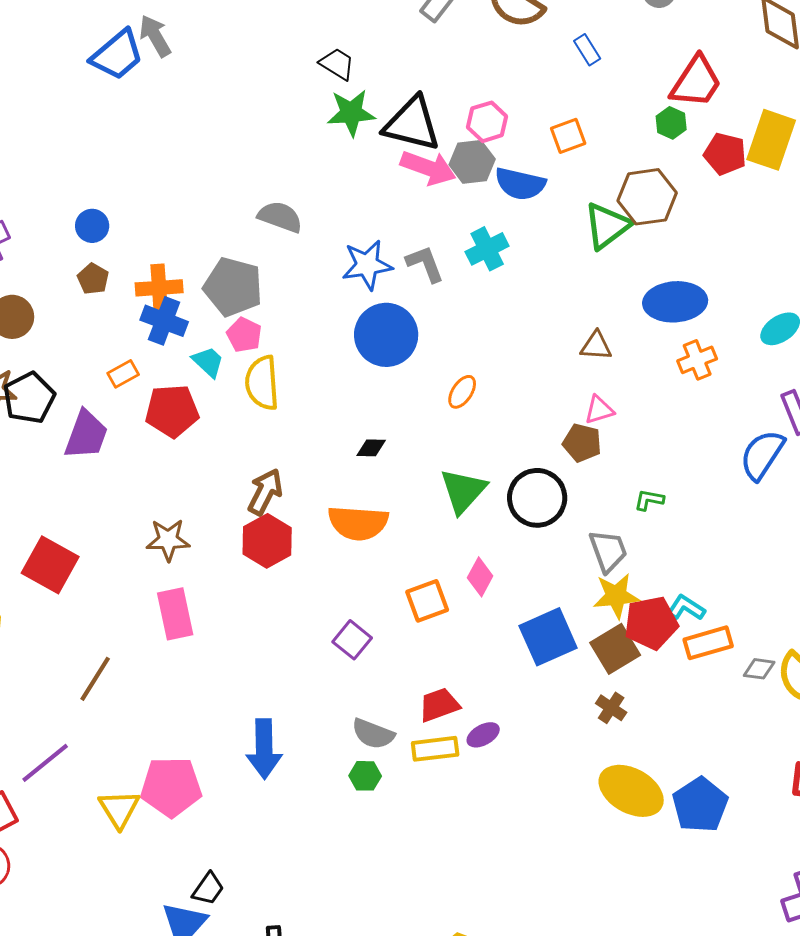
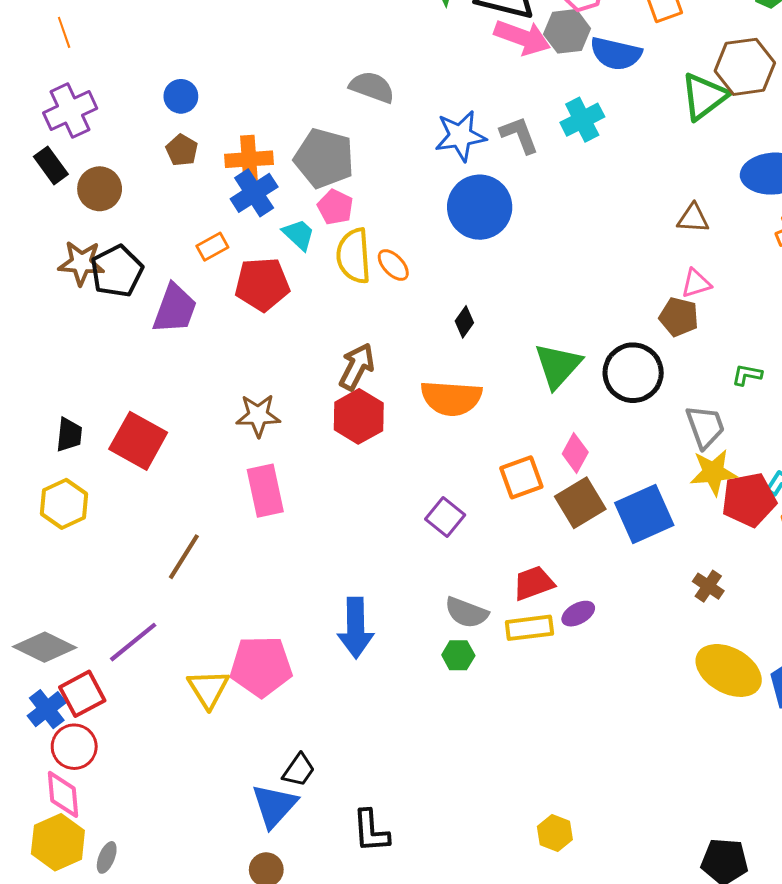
blue cross: (164, 321) -> (254, 193), turned 36
orange ellipse: (462, 392) -> (393, 265), moved, turned -76
black diamond: (371, 448) -> (464, 322), turned -56
brown square: (615, 649) -> (580, 503), moved

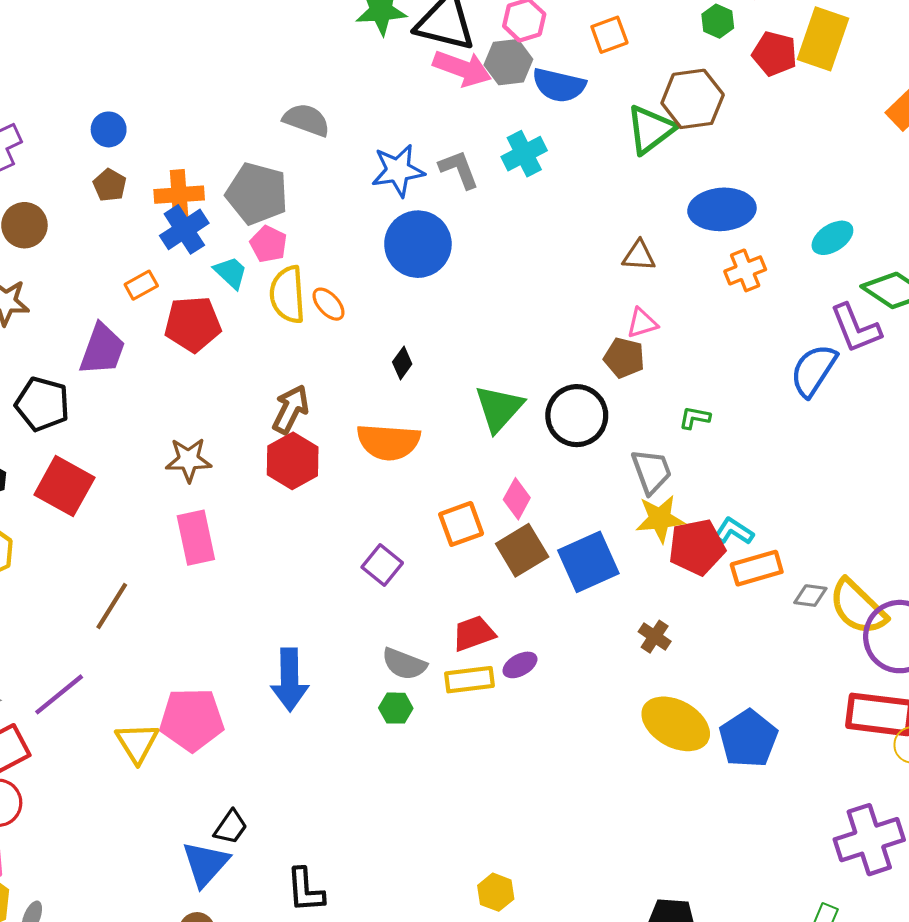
black pentagon: (117, 271) -> (42, 404), moved, turned -30

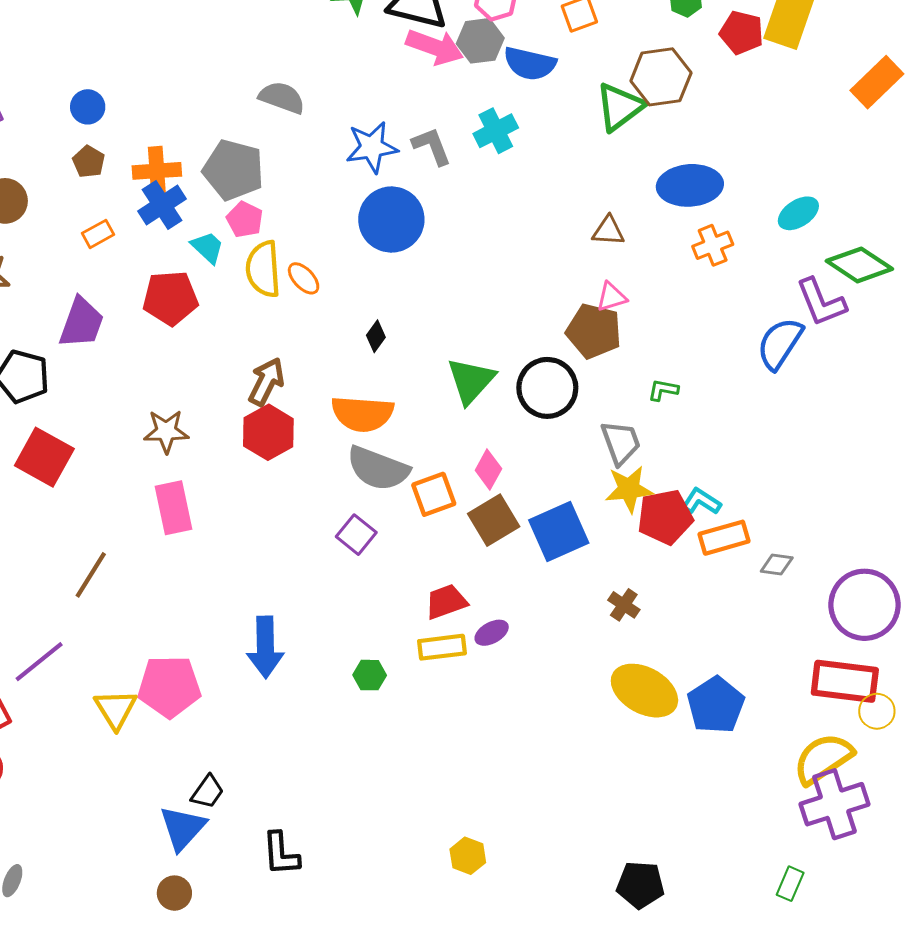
orange rectangle: (141, 285) -> (98, 234), moved
brown pentagon: (624, 358) -> (594, 331), size x1.4
yellow semicircle: (858, 607) -> (823, 759), moved, turned 102
gray semicircle: (404, 664) -> (378, 468), moved, size x1.4

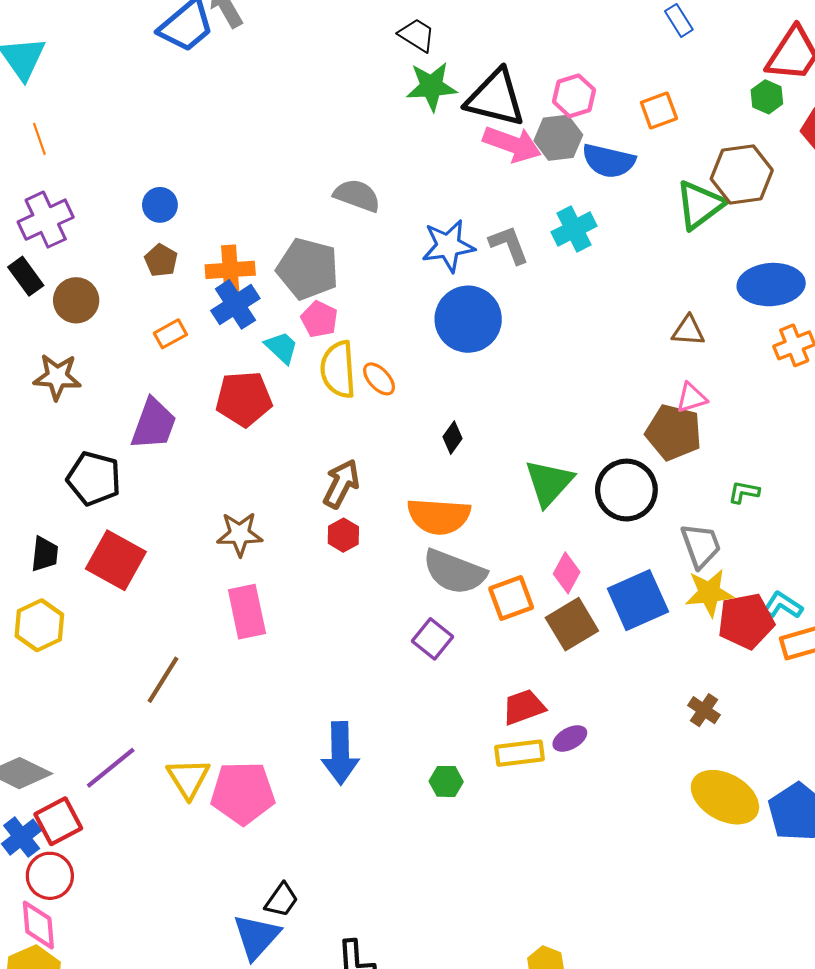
red hexagon: (268, 432) -> (343, 535), size x0.6
blue square: (559, 531) -> (638, 600), moved
yellow triangle: (116, 709) -> (188, 778), moved

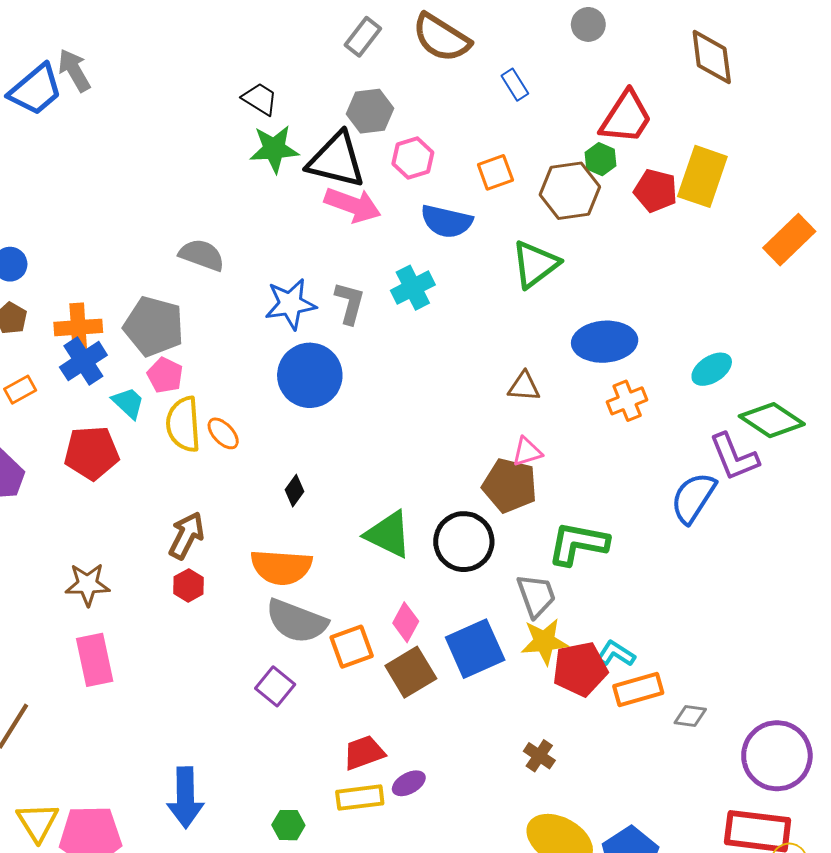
gray hexagon: (558, 138) -> (370, 111), moved
brown hexagon: (742, 174) -> (570, 191), moved
gray L-shape: (509, 245) -> (350, 303), turned 36
green triangle: (549, 483) -> (388, 534), turned -46
green L-shape: (744, 492) -> (578, 544), size x2.0

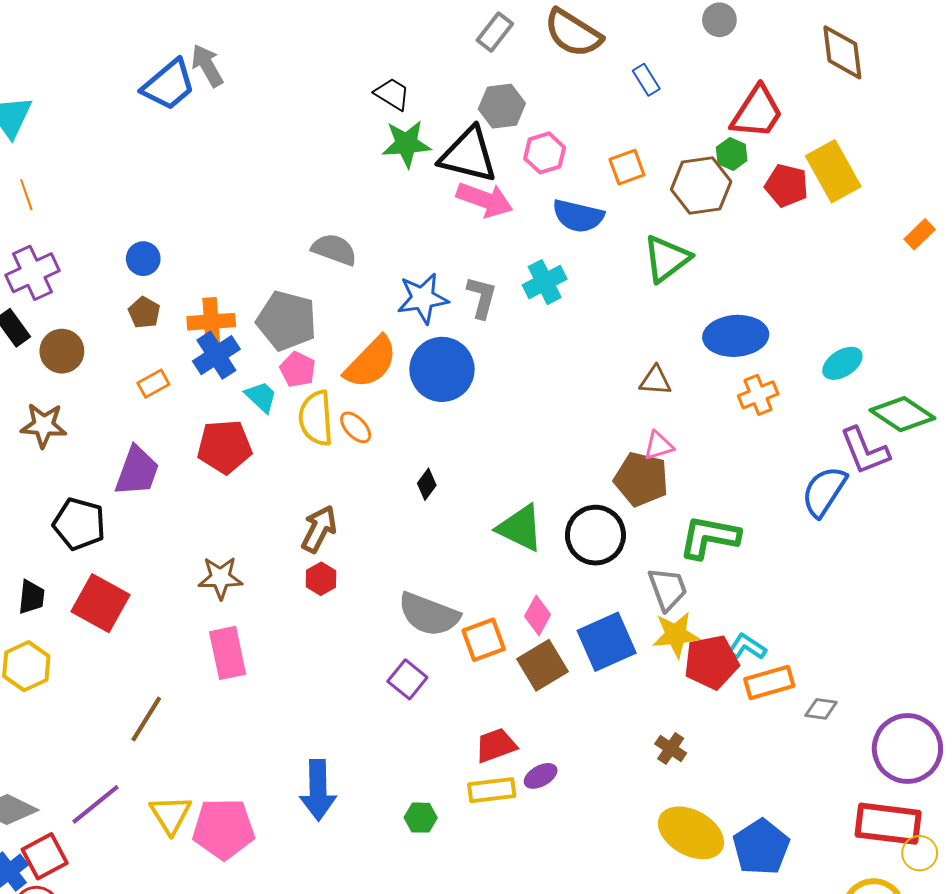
yellow rectangle: (702, 176) -> (833, 171), turned -48
orange rectangle: (789, 240) -> (920, 234), size x0.6
orange semicircle: (281, 567) -> (371, 362), moved, turned -50

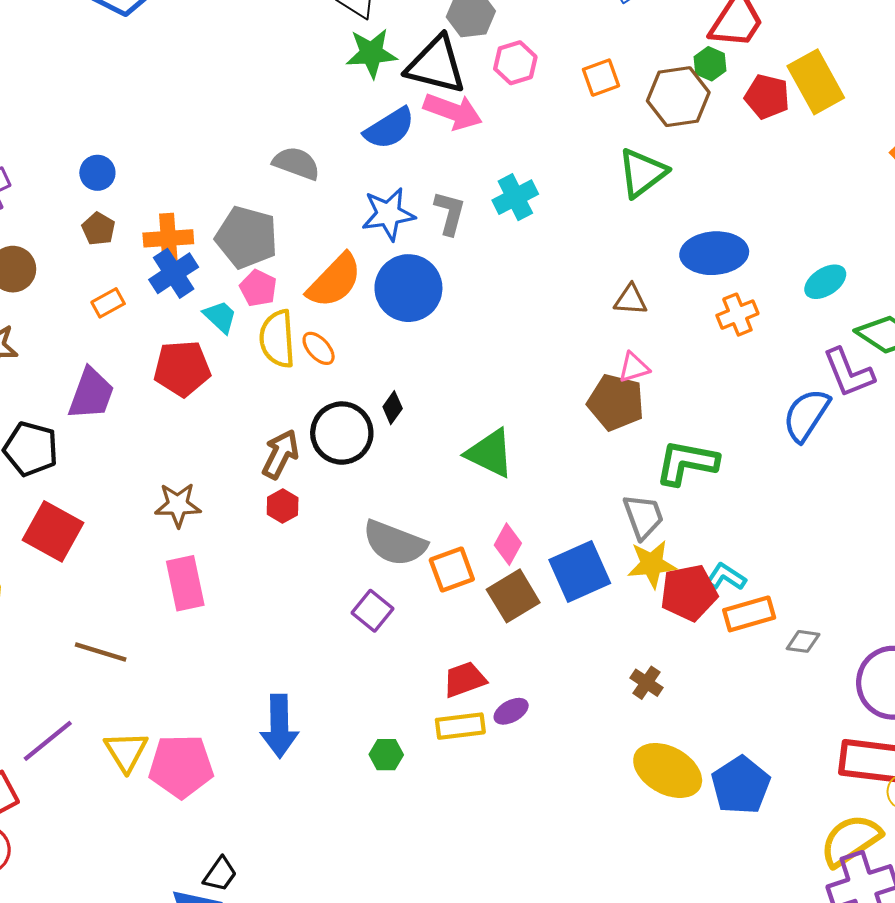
blue semicircle: (578, 216) -> (389, 128), moved, turned -45
black circle: (595, 535) -> (342, 433), moved
brown line: (146, 719) -> (101, 652), turned 75

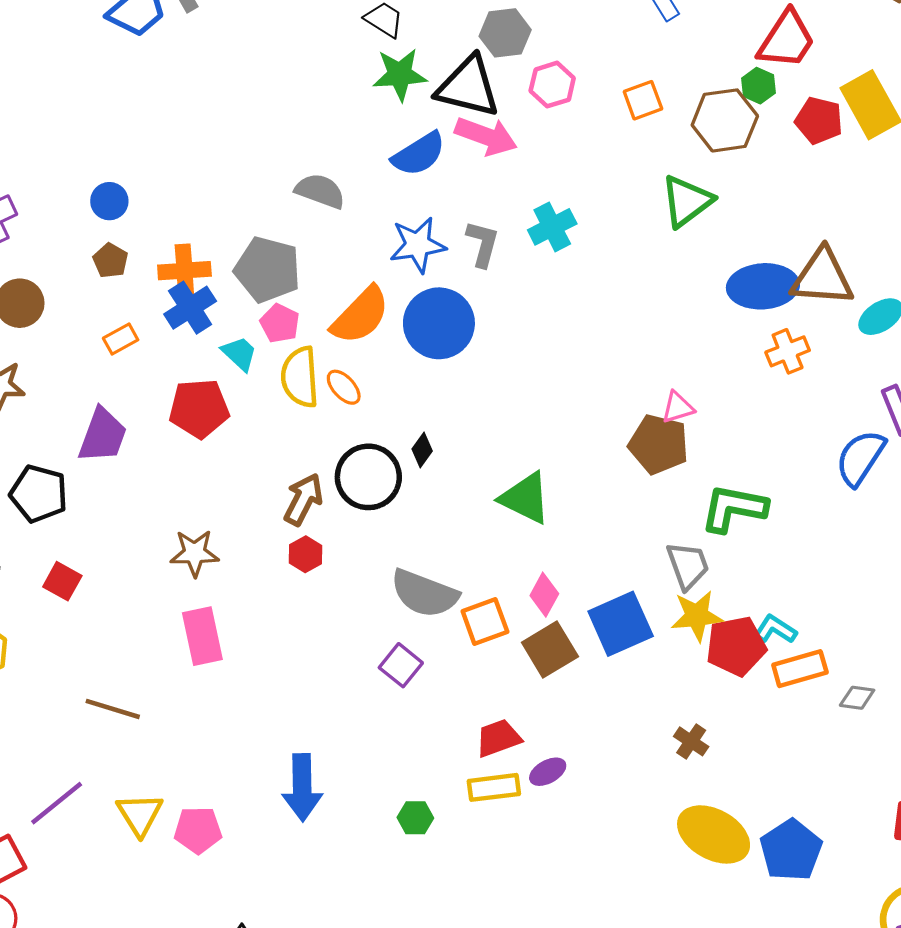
brown triangle: (631, 300) -> (822, 277), moved, size x1.8
red square: (53, 531) -> (62, 581), size x0.6
pink pentagon: (181, 766) -> (198, 830), size x0.7

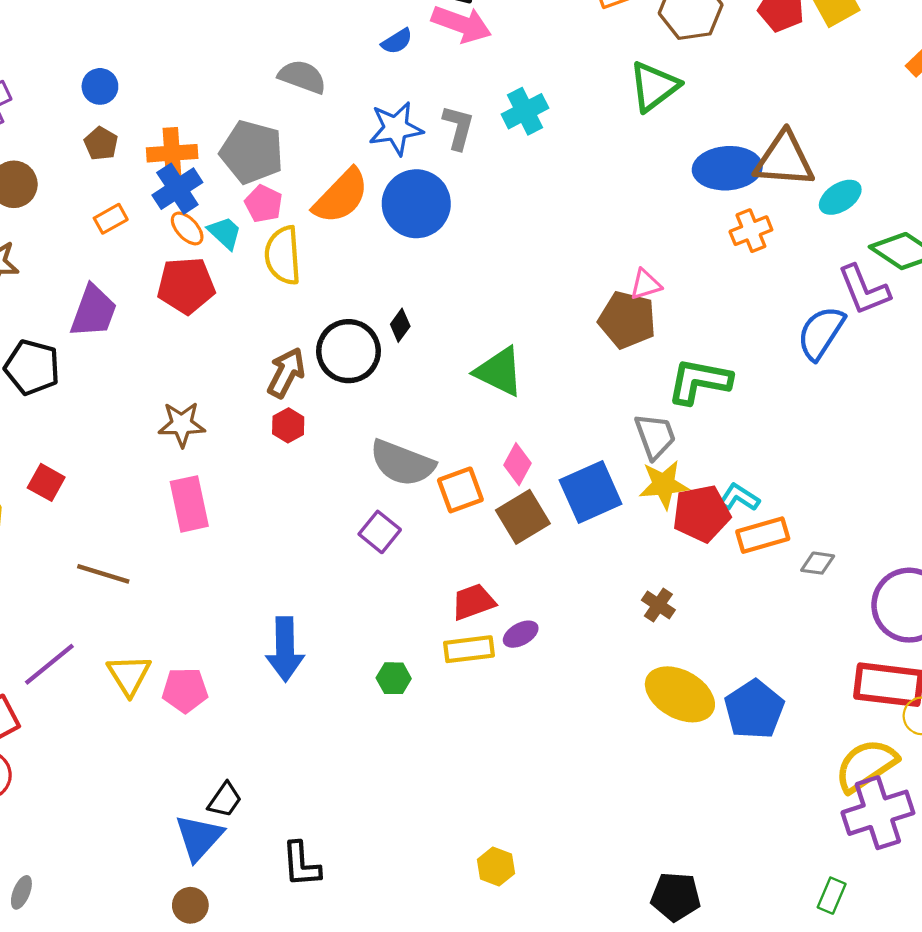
blue semicircle: (419, 154) -> (397, 41), size x0.6
orange ellipse: (344, 387) -> (187, 228), moved
red square: (62, 581) -> (46, 482), moved

